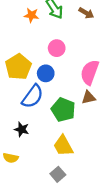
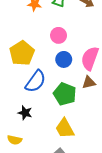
blue circle: (46, 73) -> (64, 59), moved

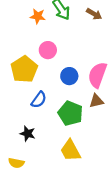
pink circle: (59, 35) -> (48, 50), moved
blue semicircle: (36, 81) -> (39, 100), size x0.7

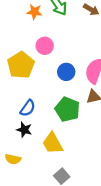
blue semicircle: (39, 100) -> (28, 108), moved
yellow trapezoid: (70, 151) -> (53, 143), moved

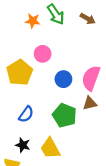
black star: (24, 130) -> (23, 145), moved

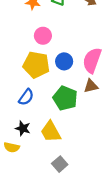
yellow pentagon: (20, 73) -> (36, 65), moved, turned -30

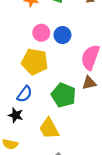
blue circle: (64, 61) -> (62, 35), moved
black star: (23, 128) -> (16, 115), moved

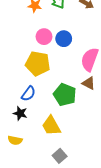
brown triangle: (89, 83) -> (89, 83), turned 40

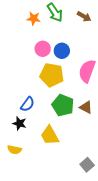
yellow pentagon: (38, 64) -> (52, 75), moved
brown triangle: (89, 83) -> (86, 107), moved
gray square: (60, 156) -> (87, 165), moved

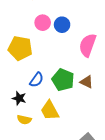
yellow pentagon: (52, 75) -> (20, 48), moved
blue semicircle: (28, 104) -> (37, 80), moved
yellow semicircle: (14, 150) -> (24, 120), moved

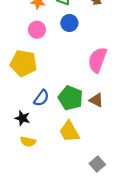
pink circle: (43, 23) -> (37, 30), moved
blue circle: (62, 25) -> (69, 23), moved
yellow trapezoid: (50, 110) -> (69, 132), moved

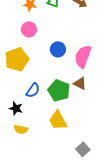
blue circle: (69, 23) -> (58, 49), moved
yellow pentagon: (23, 63) -> (17, 59), turned -30
brown triangle: (96, 100) -> (80, 83), moved

